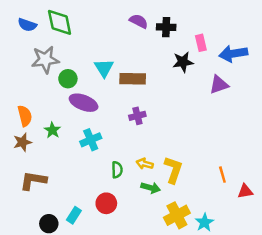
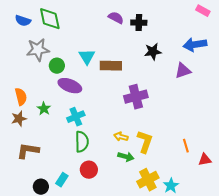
pink rectangle: (201, 43) -> (203, 11), moved, turned -48
purple cross: (137, 116) -> (136, 97), moved, size x1.6
green semicircle: (117, 170) -> (82, 142), moved, size x1.5

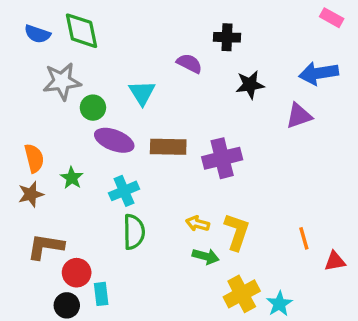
purple semicircle: (116, 18) -> (189, 63), moved
brown rectangle: (111, 66) -> (168, 147), moved
red circle: (89, 170) -> (77, 273), moved
cyan rectangle: (62, 180) -> (101, 294), turned -40

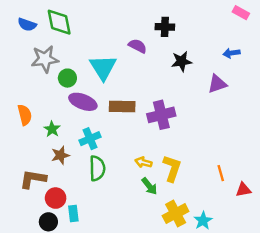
blue arrow: (319, 73) -> (231, 53), size x0.6
cyan triangle: (142, 93) -> (103, 67), size x1.4
brown star: (31, 194) -> (60, 155), moved
green arrow: (206, 256) -> (149, 186), turned 36

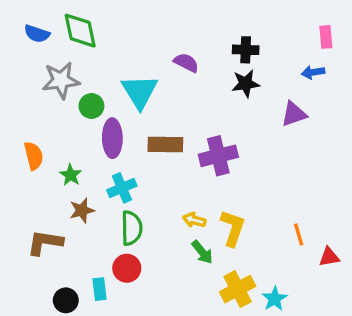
pink rectangle: (241, 13) -> (326, 37), moved, turned 56
black cross: (165, 27) -> (246, 50), moved
purple ellipse: (83, 102) -> (112, 138), turned 68
red circle: (56, 198) -> (127, 268), moved

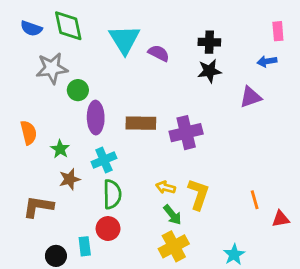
cyan triangle: (140, 92) -> (124, 39), moved
yellow cross: (238, 289) -> (174, 246), moved

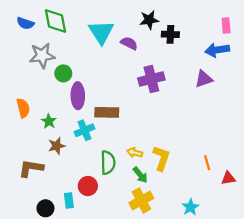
blue arrow: (267, 61) -> (217, 50), size x1.5
black star: (209, 71) -> (149, 20), moved
brown rectangle: (141, 123) -> (107, 112), moved
purple cross: (186, 133) -> (151, 79), moved
green semicircle: (112, 194) -> (108, 163), moved

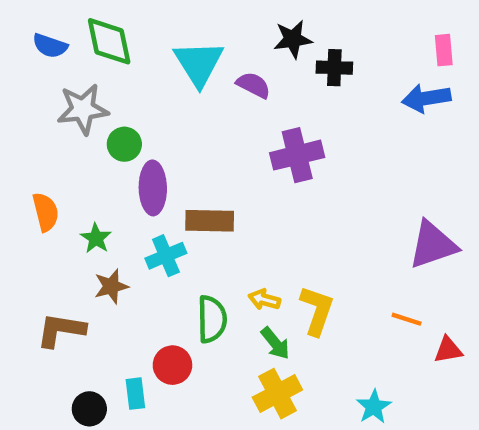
purple triangle: (204, 79) -> (433, 245), moved, size x1.4
orange line: (207, 163) -> (407, 319), turned -56

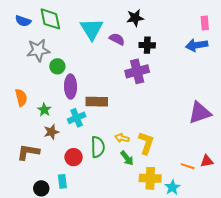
black cross: (334, 68) -> (147, 45), moved
orange line: (407, 319) -> (188, 166), moved
red circle: (172, 365) -> (74, 157), moved
yellow cross: (277, 394) -> (150, 178), moved, turned 30

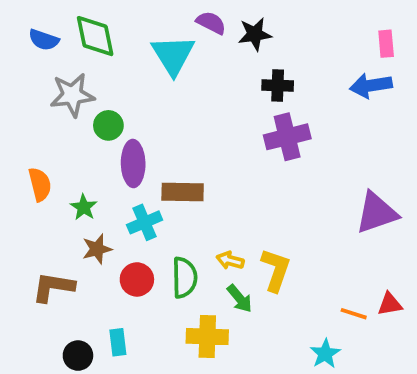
purple semicircle: (117, 39) -> (211, 23), moved
purple cross: (137, 71) -> (287, 137), moved
red circle: (74, 157) -> (137, 279), moved
yellow cross: (150, 178) -> (207, 337), moved

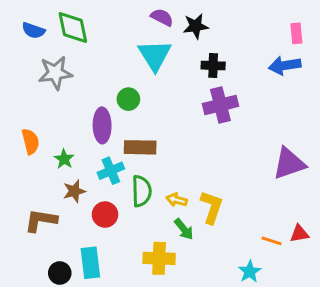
cyan triangle: (173, 55) -> (155, 55), moved
green circle: (108, 125) -> (128, 99), moved
green semicircle: (184, 278) -> (142, 191), moved
cyan rectangle: (118, 342) -> (90, 263), size x1.5

